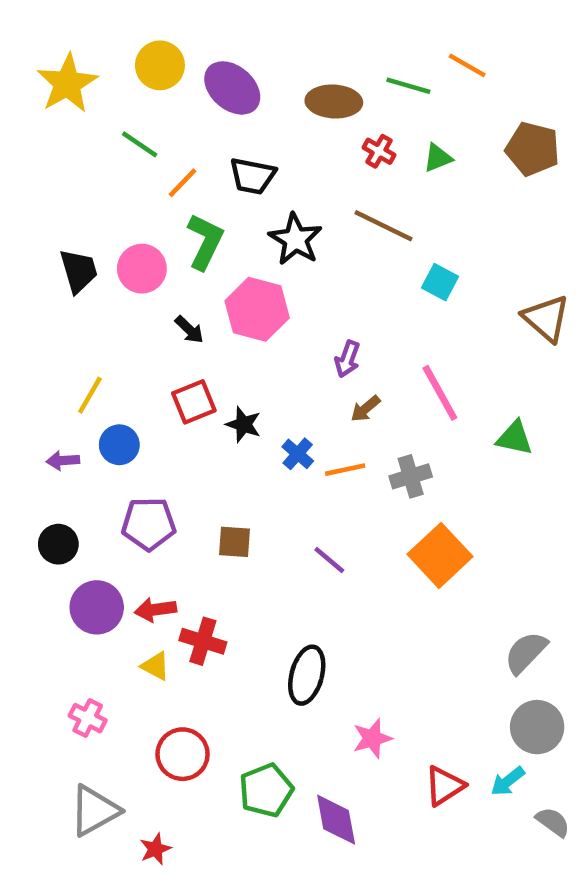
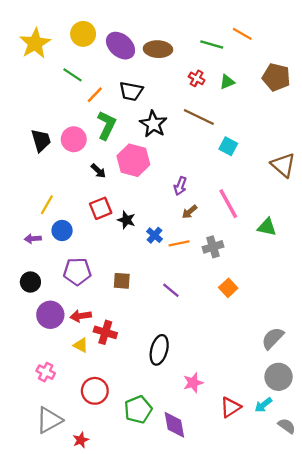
brown ellipse: (334, 102) -> (158, 49), moved
orange square: (440, 555) -> (228, 288), size x0.6

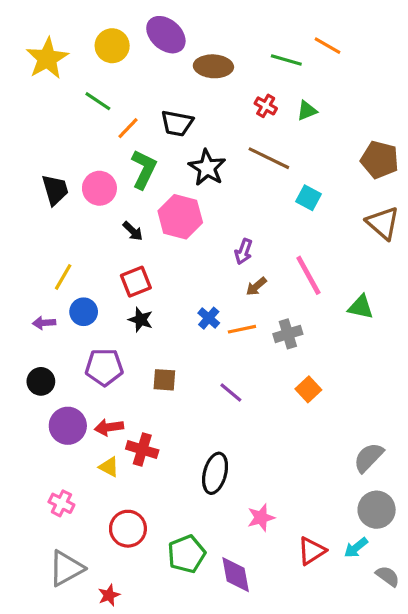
purple ellipse: (121, 46) -> (166, 35), moved
brown pentagon: (276, 77) -> (380, 160), moved
black star: (126, 220) -> (141, 320), moved

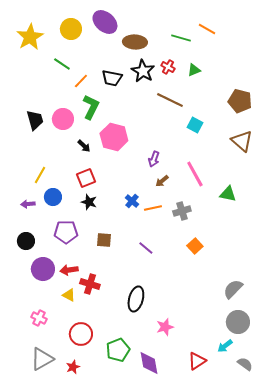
black star: (207, 168) -> (143, 71), moved
red triangle: (312, 551) -> (197, 361), moved
red star: (109, 595) -> (73, 367), moved

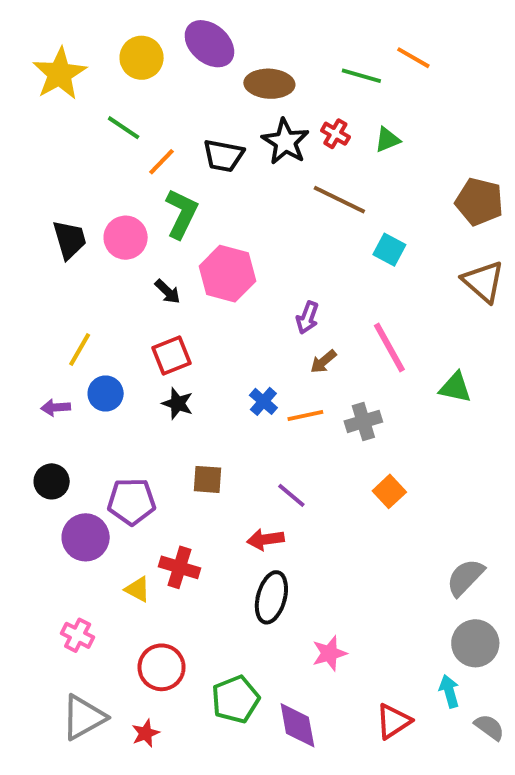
purple pentagon: (66, 232) -> (132, 501), moved
red arrow: (69, 270) -> (265, 539), moved
cyan arrow: (225, 346) -> (449, 691), turned 112

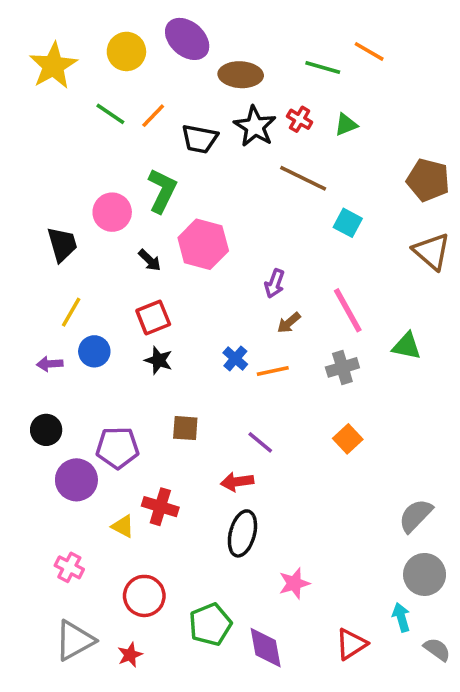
orange line: (162, 162) -> (153, 116), moved
black trapezoid: (70, 240) -> (62, 244), moved
gray cross: (363, 421) -> (342, 367), moved

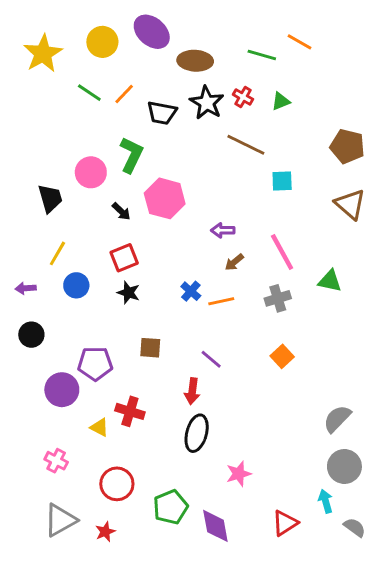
cyan square: (348, 223) -> (282, 181), turned -30
purple arrow: (275, 284) -> (223, 230), turned 70
purple arrow: (50, 364) -> (26, 288), moved
black circle: (46, 430) -> (31, 335), moved
red arrow: (237, 482) -> (192, 391), turned -75

